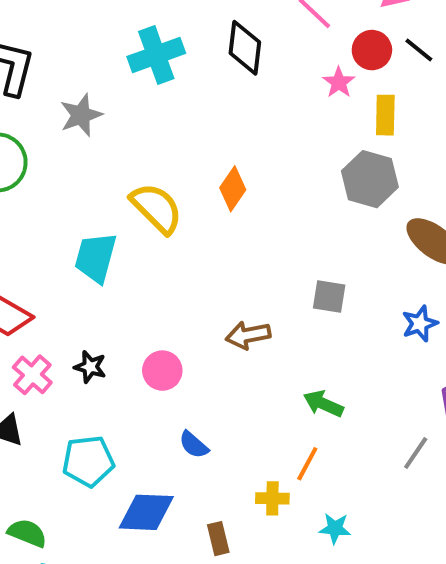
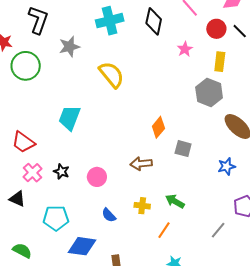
pink star: (339, 82) -> (185, 49), moved
orange diamond: (233, 189) -> (158, 127), moved
yellow semicircle: (156, 208) -> (111, 75), moved
yellow cross: (272, 498) -> (142, 206), moved

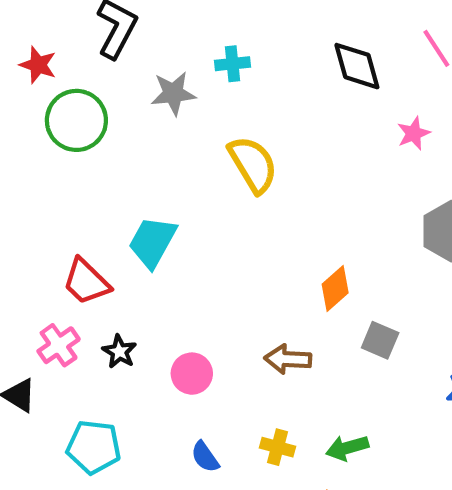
cyan cross: (110, 21) -> (232, 64), moved, size x0.6
black diamond: (154, 21) -> (357, 66), turned -36
red trapezoid: (23, 142) -> (86, 282), moved
green arrow: (175, 201) -> (347, 448), turned -54

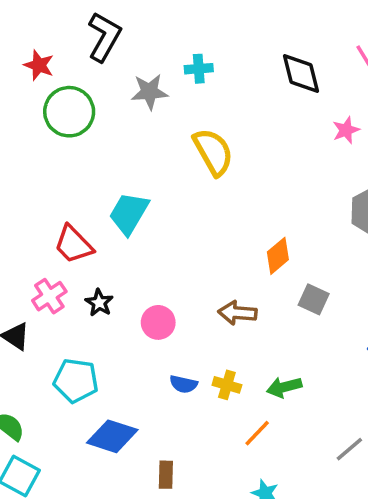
blue semicircle: (205, 457) -> (183, 384), moved, turned -44

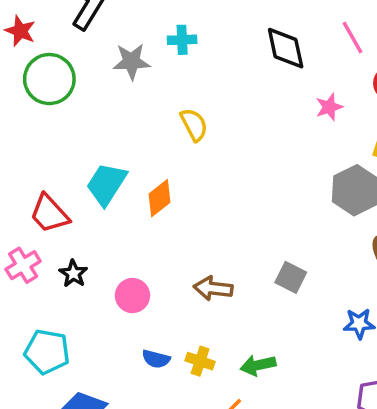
yellow semicircle: (213, 152) -> (194, 125), size x0.7
orange diamond: (278, 256) -> (159, 198), moved

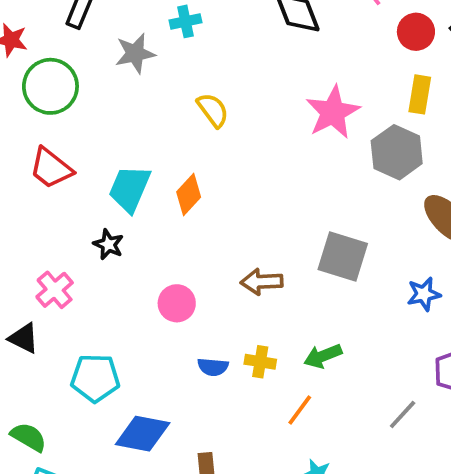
pink star: (329, 107) -> (333, 112), moved, size x1.8
red trapezoid: (49, 214) -> (51, 168), moved
black star: (73, 274) -> (108, 244), moved
gray square: (291, 277) -> (343, 257), size x1.5

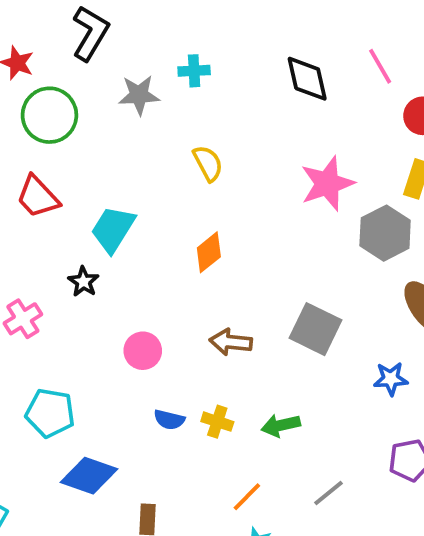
orange diamond: (189, 194) -> (209, 252), moved
orange line: (300, 410) -> (247, 497), moved
gray line: (403, 415) -> (329, 493), moved

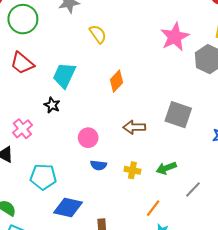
yellow semicircle: (208, 163) -> (98, 34), moved
blue semicircle: (169, 420) -> (99, 165), moved
gray line: (329, 493) -> (193, 189), moved

